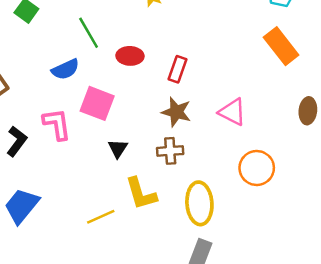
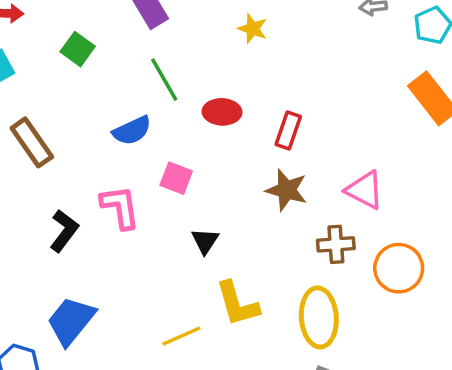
pink square: (97, 103) -> (176, 178), size x0.7
brown cross: (170, 151) -> (336, 244), moved

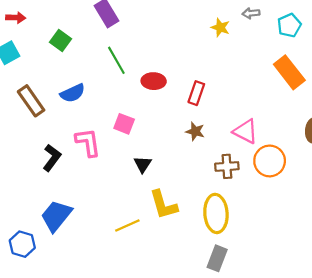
yellow star: (253, 29) -> (220, 27), moved
blue semicircle: (132, 131) -> (73, 93), moved
brown star: (287, 190) -> (195, 131), size x0.7
orange circle: (399, 268) -> (270, 161), moved

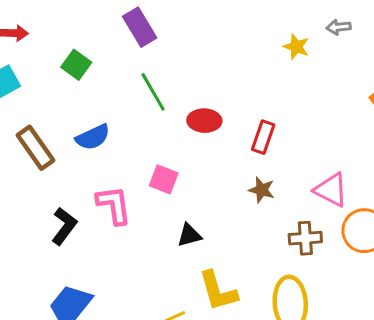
black triangle: (143, 164) -> (189, 235), turned 42

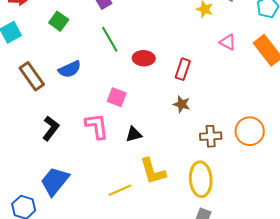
pink triangle: (331, 190) -> (228, 42), moved, size x0.7
pink L-shape: (114, 205) -> (97, 126), moved

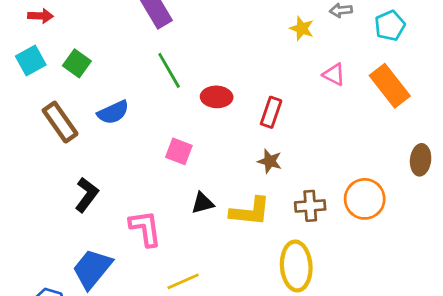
green square: (59, 21) -> (77, 63), moved
pink L-shape: (97, 126) -> (145, 228), moved
yellow L-shape: (153, 171) -> (250, 212), moved, turned -68

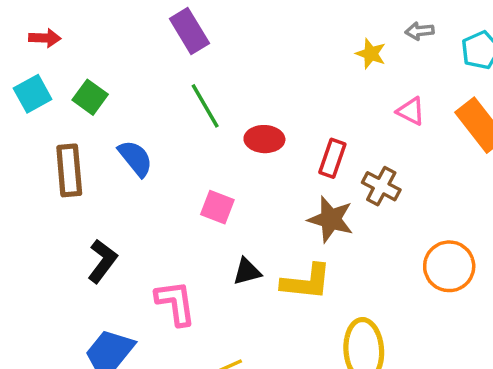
blue semicircle: (113, 112) -> (135, 158), turned -104
brown rectangle: (60, 122) -> (69, 170), turned 30
brown star: (270, 161) -> (331, 219), size x1.5
brown cross: (310, 206) -> (381, 186), moved, turned 32

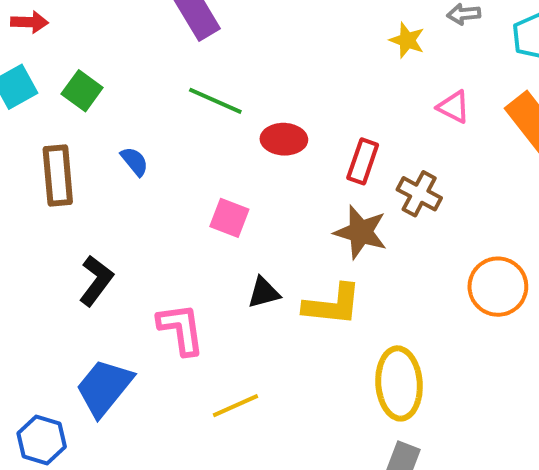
green line: (205, 106) -> (215, 101), turned -36
blue semicircle: (135, 158) -> (135, 161), size x0.7

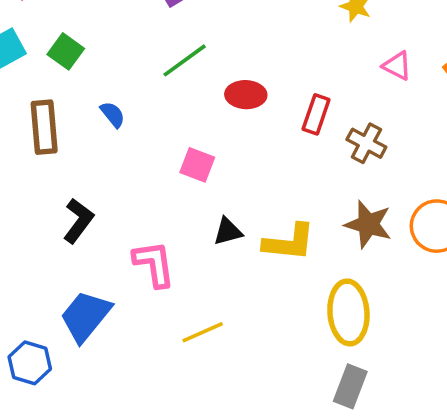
green line: (215, 101) -> (185, 60), turned -60
brown star: (361, 232) -> (368, 224), moved

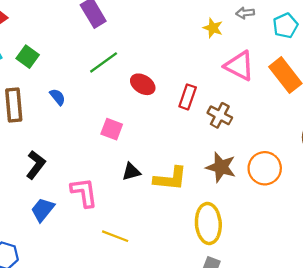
pink triangle: (397, 66) -> (239, 66), size x1.6
red ellipse: (246, 95) -> (143, 84), turned 30
blue trapezoid: (86, 316) -> (43, 210), moved, size x0.7
yellow line: (203, 332) -> (115, 236), turned 45

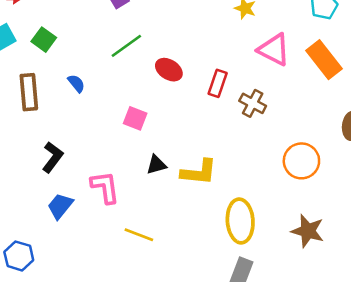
brown star: (221, 167) -> (308, 231), moved

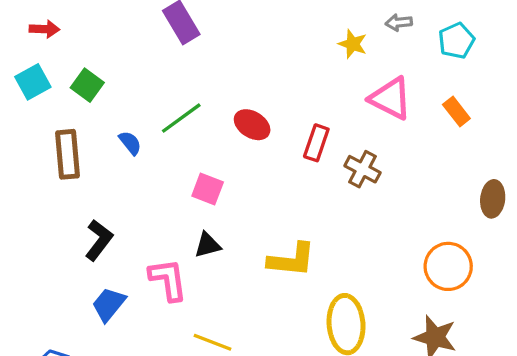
green line: (126, 46) -> (181, 118), moved
orange rectangle: (324, 60) -> (456, 112), size x0.6
orange circle: (301, 161) -> (448, 266), moved
black triangle: (156, 165) -> (208, 245), moved

